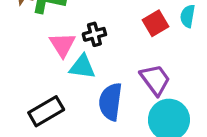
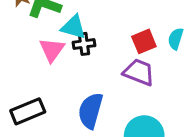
cyan triangle: (82, 67) -> (73, 27), moved
purple trapezoid: (155, 80) -> (139, 72), moved, turned -40

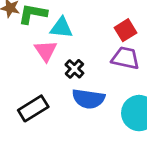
black cross: (84, 44) -> (74, 69), moved, turned -30
blue semicircle: (91, 111) -> (88, 99), turned -88

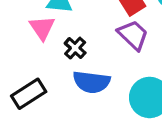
purple trapezoid: (125, 58) -> (133, 35), turned 32

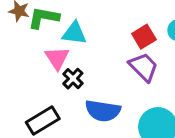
black cross: (75, 48) -> (73, 79), moved

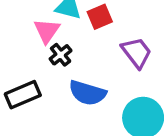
red square: (144, 37) -> (100, 17), moved

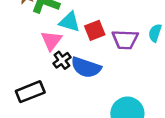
purple trapezoid: (137, 53) -> (125, 40), moved, turned 128
blue semicircle: (87, 93) -> (86, 67), moved

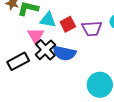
black cross: (62, 60) -> (45, 50), size x1.5
black rectangle: (30, 92) -> (18, 61), moved

